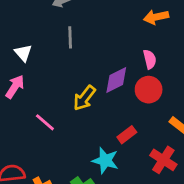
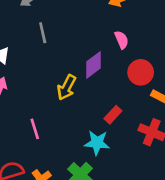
red circle: (149, 90) -> (141, 72), moved
pink line: (45, 122) -> (35, 129), moved, turned 42

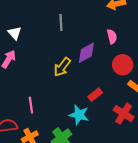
gray line: (43, 33) -> (61, 22), moved
pink line: (35, 129) -> (31, 105), moved

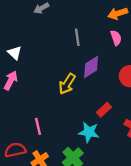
gray line: (61, 22) -> (77, 37), moved
pink semicircle: (112, 36) -> (116, 38), moved

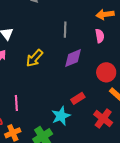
yellow arrow: (67, 84) -> (34, 58), moved
cyan star: (89, 132) -> (61, 116), turned 30

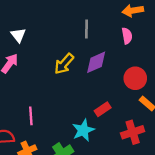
yellow arrow: (34, 58) -> (64, 64), moved
red cross: (103, 118) -> (133, 132), turned 36

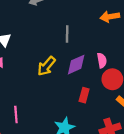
pink semicircle: (127, 36) -> (102, 60), moved
red rectangle: (103, 109) -> (84, 95), moved, turned -40

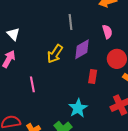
pink semicircle: (102, 60) -> (107, 32), moved
pink line: (16, 114) -> (32, 84), moved

